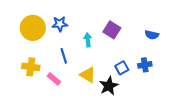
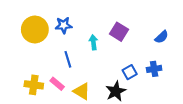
blue semicircle: (152, 35) -> (162, 37), turned -56
yellow cross: (31, 67) -> (34, 85), moved
yellow triangle: (88, 75) -> (82, 91), moved

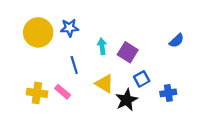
purple square: (119, 32) -> (128, 52), moved
blue cross: (154, 69) -> (168, 93), moved
yellow triangle: (82, 91) -> (104, 84), moved

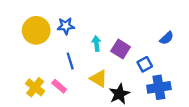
blue square: (142, 79) -> (145, 64), moved
yellow cross: (37, 93) -> (35, 87), turned 30
blue cross: (168, 93) -> (159, 87), size x1.5

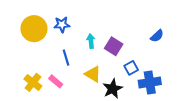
blue square: (145, 64) -> (131, 68), moved

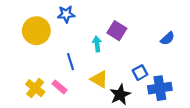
blue star: (62, 25) -> (66, 14), moved
purple square: (114, 46) -> (117, 31), moved

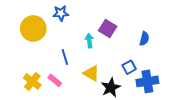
blue semicircle: (168, 38) -> (144, 39), moved, turned -32

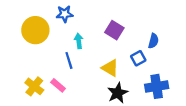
cyan arrow: (89, 41) -> (79, 41), moved
blue square: (129, 67) -> (138, 58), moved
yellow triangle: (91, 73) -> (110, 68), moved

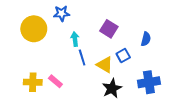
blue square: (138, 58) -> (123, 56), moved
blue line: (69, 60) -> (82, 58), moved
yellow cross: (34, 86) -> (33, 82), turned -36

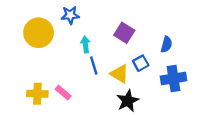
blue cross: (149, 82) -> (174, 78), moved

